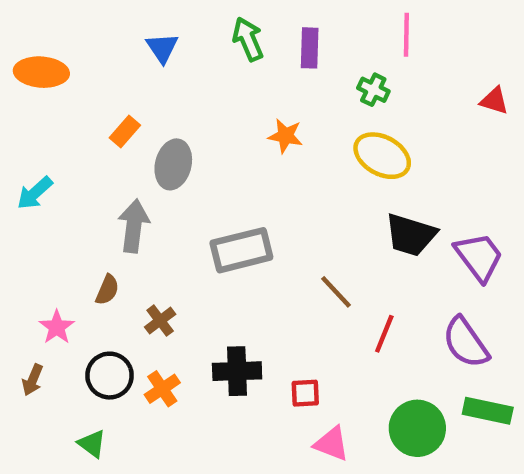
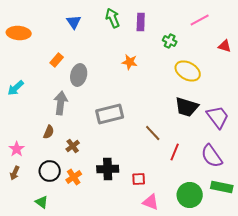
pink line: (406, 35) -> (200, 20), moved, turned 60
yellow ellipse: (382, 156) -> (188, 71), moved
pink star: (57, 327) -> (17, 149), moved

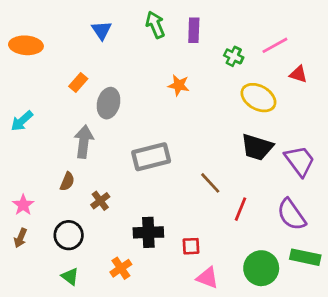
pink line: (200, 20) -> (275, 45), moved
red triangle: (225, 46) -> (298, 74), moved
orange cross: (74, 177) -> (121, 268), moved
green triangle: (42, 202) -> (70, 276), moved

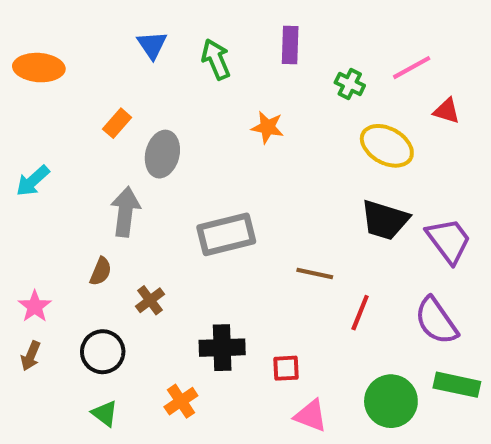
green arrow: (155, 25) -> (216, 59), moved
brown line: (210, 183) -> (315, 273), turned -35

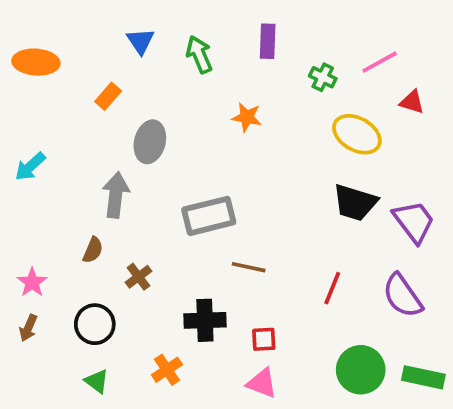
orange rectangle: (117, 123) -> (108, 96), moved
brown line: (315, 273) -> (249, 267), moved
green rectangle: (457, 385) -> (423, 377), moved
pink triangle: (311, 416) -> (262, 383), moved

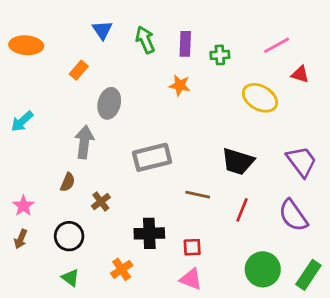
purple rectangle: (268, 41) -> (185, 44), moved
green cross: (323, 77) -> (220, 55), moved, turned -30
black trapezoid: (355, 203) -> (238, 161), moved
brown line: (249, 267) -> (198, 195), moved
green rectangle: (423, 377) -> (308, 275), turned -68

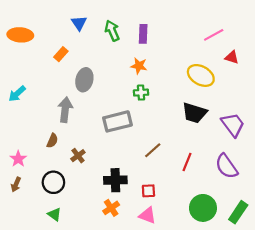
green cross: (220, 55) -> (141, 93), moved
black trapezoid: (238, 161) -> (194, 113), moved
brown line: (198, 195) -> (153, 150), turned -54
orange cross: (122, 269) -> (111, 208), moved

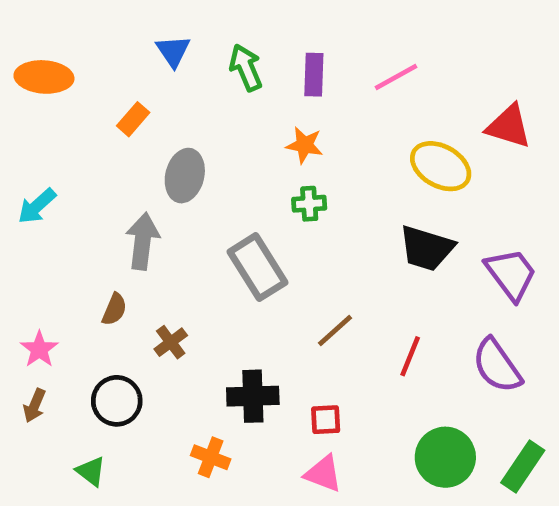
pink line: (214, 35) -> (396, 77), moved
red triangle: (232, 57) -> (509, 126), size x1.5
gray rectangle: (118, 121) -> (258, 267), turned 72
orange cross: (111, 208) -> (211, 457), moved, turned -35
green triangle: (54, 214) -> (91, 471), moved

